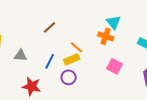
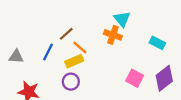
brown line: (50, 27) -> (66, 34), moved
blue line: (50, 61) -> (48, 52), moved
pink square: (115, 66) -> (135, 78), moved

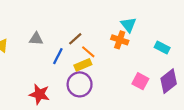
gray triangle: (16, 57) -> (36, 39), moved
purple circle: (71, 82) -> (80, 84), size x1.5

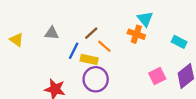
yellow rectangle: (83, 65) -> (89, 59), moved, turned 35
pink square: (140, 81) -> (157, 76), turned 35

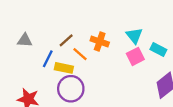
cyan triangle: (145, 19) -> (134, 36), moved
orange cross: (136, 34) -> (100, 41), moved
pink square: (157, 76) -> (135, 56), moved

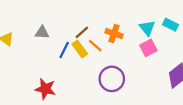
cyan rectangle: (158, 50) -> (170, 25), moved
yellow rectangle: (64, 68) -> (80, 49), moved, turned 42
purple circle: (71, 89) -> (112, 79), moved

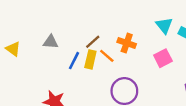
cyan triangle: (147, 28) -> (164, 25), moved
yellow rectangle: (80, 49) -> (90, 59), turned 49

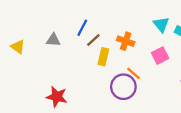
orange line: (107, 56) -> (133, 73), moved
yellow rectangle: (90, 59) -> (103, 57), moved
blue line: (74, 61) -> (82, 28), moved

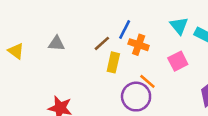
blue line: (82, 28) -> (125, 30), moved

